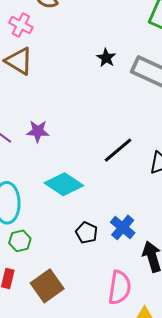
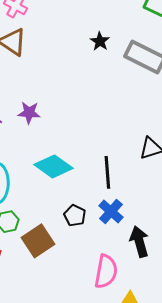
black line: (118, 150) -> (107, 172), moved, turned -56
brown square: (47, 286) -> (38, 241), moved

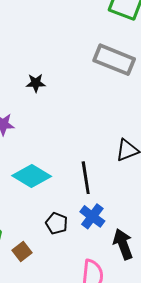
black star: (100, 41) -> (36, 83), moved, turned -30
brown square: (38, 241) -> (22, 251), size x0.6

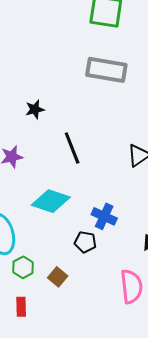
black line: (86, 178) -> (72, 148), moved
blue cross: (92, 216) -> (104, 216), moved

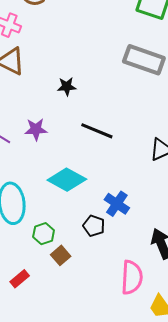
black line: (72, 148) -> (97, 131), turned -56
green hexagon: (23, 267) -> (44, 234), moved
red rectangle: (21, 307) -> (20, 279), turned 42

